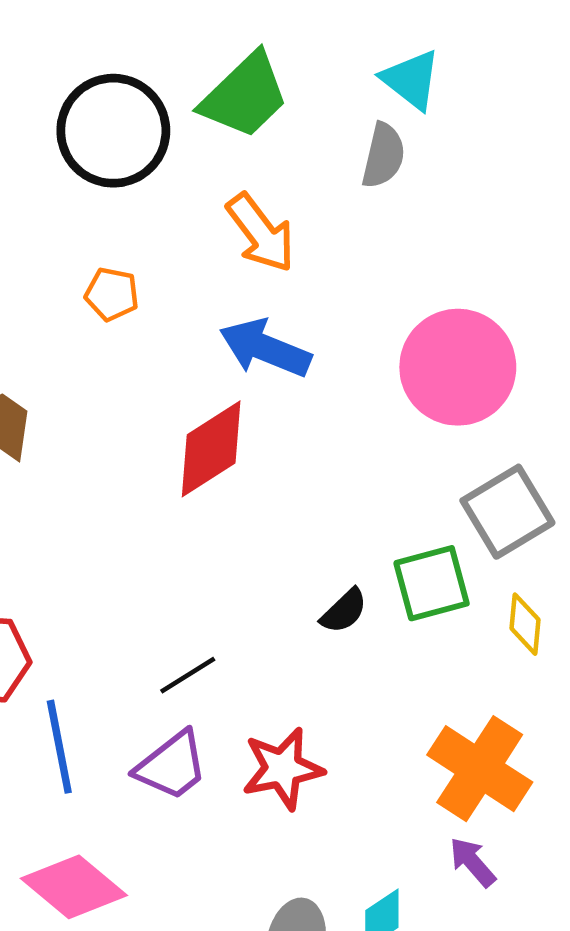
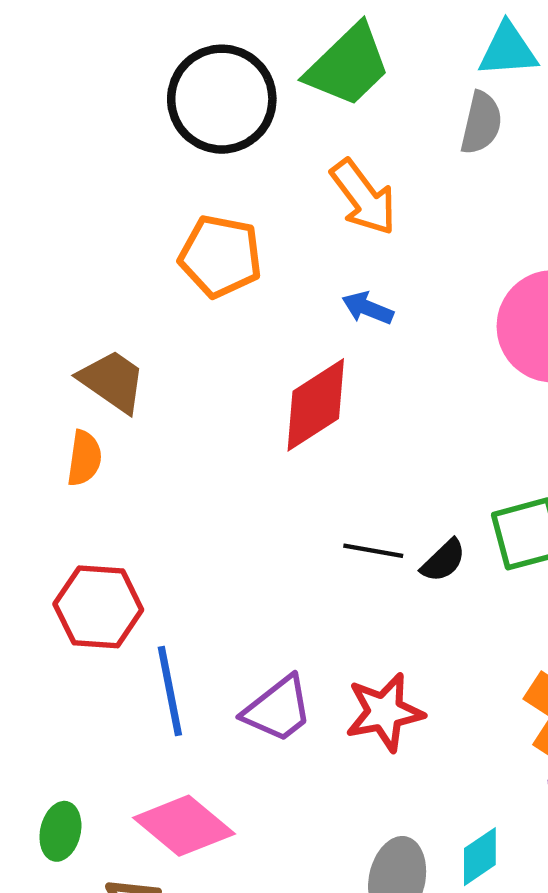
cyan triangle: (411, 80) -> (508, 50), turned -42
orange pentagon: (112, 294) -> (220, 256), size x1.6
blue arrow: (265, 348) -> (368, 308), size x0.6
black line: (188, 675) -> (373, 551), moved, turned 42

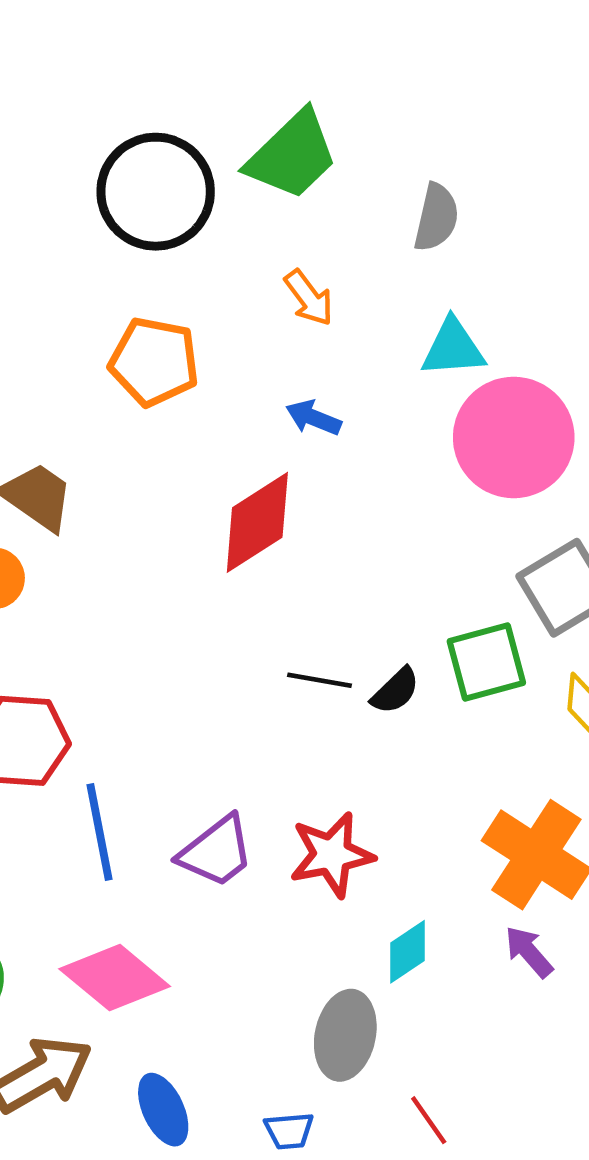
cyan triangle: (508, 50) -> (453, 348), moved
orange arrow: (363, 197) -> (309, 298), size x0.7
cyan diamond: (480, 857) -> (407, 952), moved

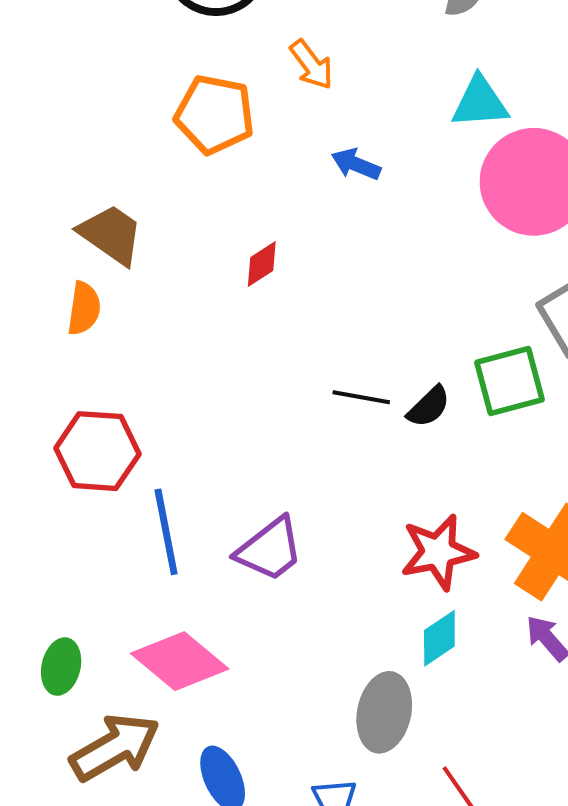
orange arrow: (309, 298) -> (312, 65), moved
red diamond: (257, 522) -> (262, 264), moved, size x0.5
red star: (332, 855) -> (438, 552), moved

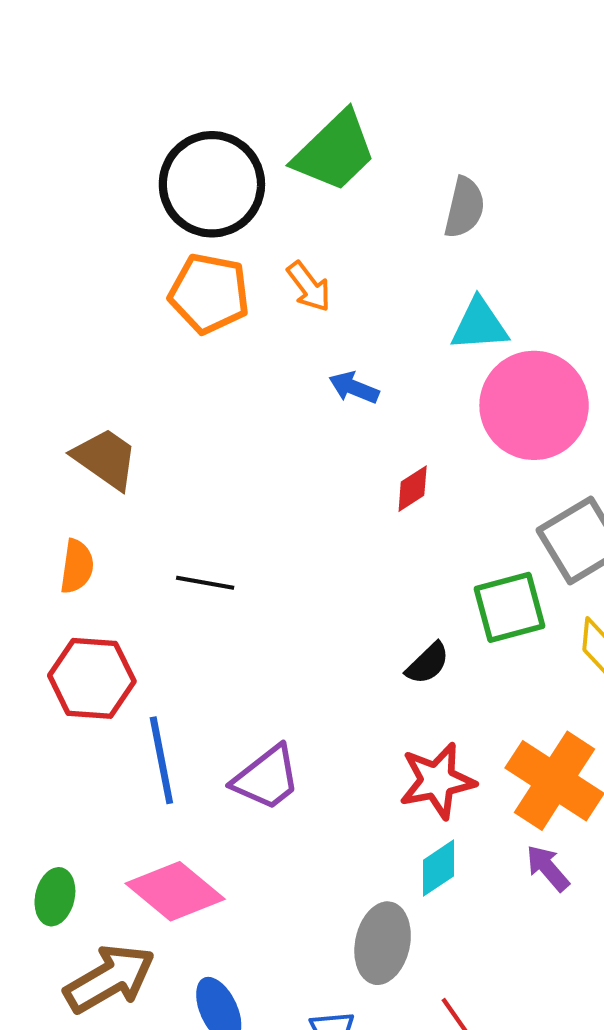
orange pentagon: (215, 114) -> (209, 293), moved
red diamond: (262, 264) -> (413, 489), moved
orange semicircle: (84, 308) -> (77, 566), moved
black line: (361, 397) -> (205, 583), moved
black semicircle: (429, 407) -> (428, 663), moved

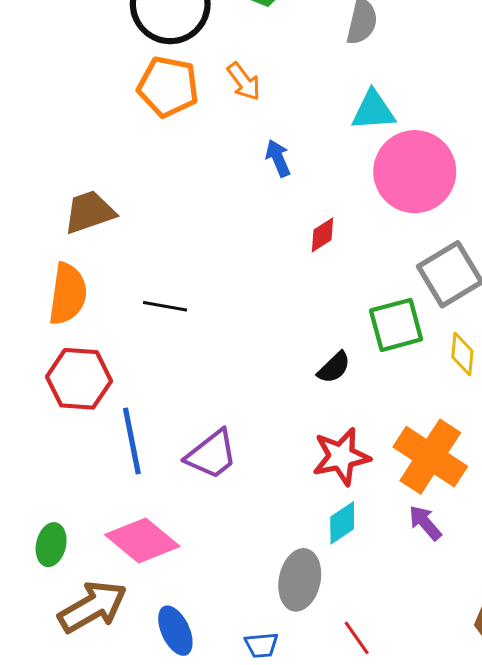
blue arrow: (354, 388) -> (278, 158), turned 45
brown trapezoid: (105, 459) -> (89, 212), turned -54
orange semicircle: (77, 566) -> (68, 294), size x1.5

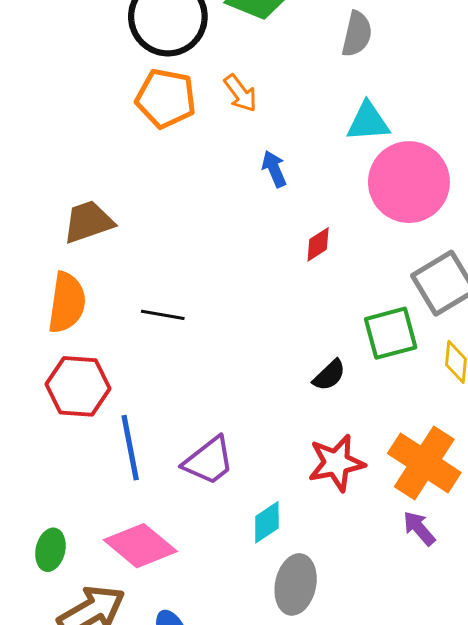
cyan diamond: (342, 523) -> (267, 522), moved

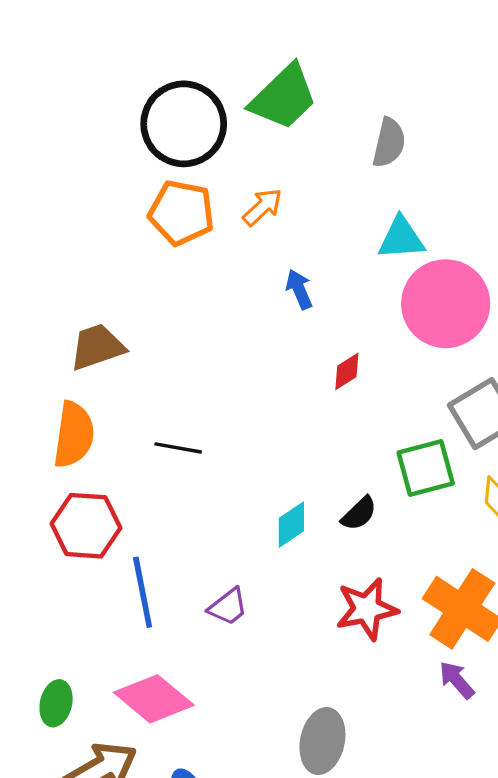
orange arrow: (240, 93) -> (262, 207), turned -96
purple trapezoid: (209, 461) -> (228, 607), size x0.7
cyan diamond: (267, 522) -> (291, 525), moved

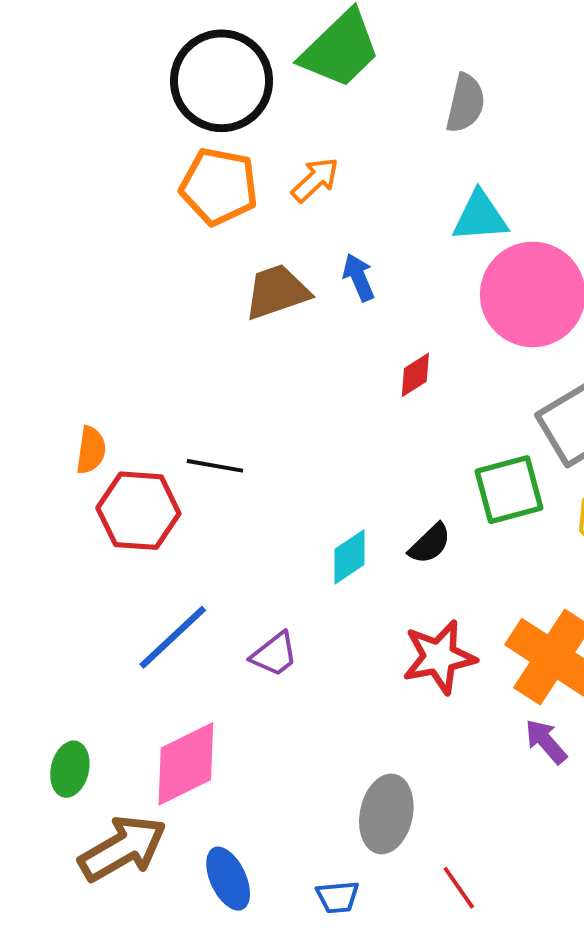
brown trapezoid: (97, 347) -> (277, 292), moved
orange semicircle: (74, 435) -> (91, 450), size x0.6
red hexagon: (86, 526) -> (138, 511), moved
blue line: (143, 592) -> (173, 637), turned 58
pink diamond: (154, 699) -> (186, 764), turned -66

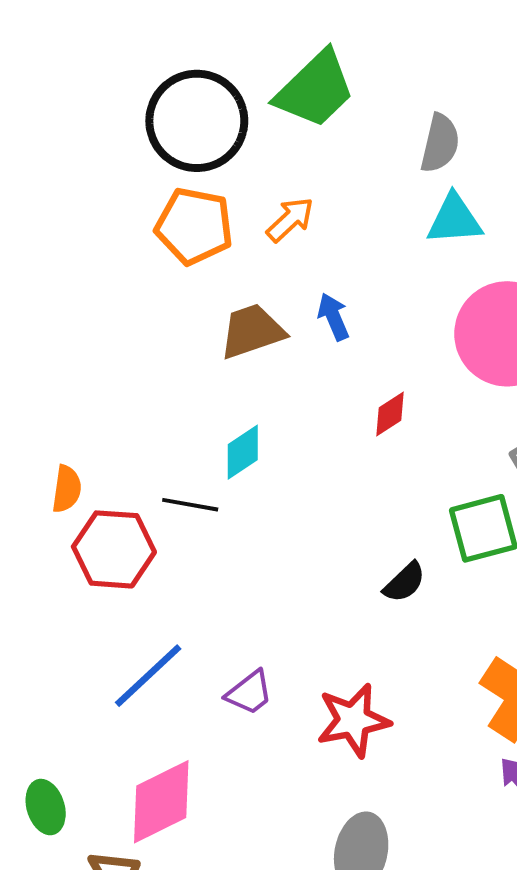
cyan triangle: (480, 217) -> (454, 219), moved
cyan diamond: (349, 557) -> (243, 452), moved
red star: (439, 657) -> (353, 720), moved
green ellipse: (70, 769) -> (46, 807), turned -30

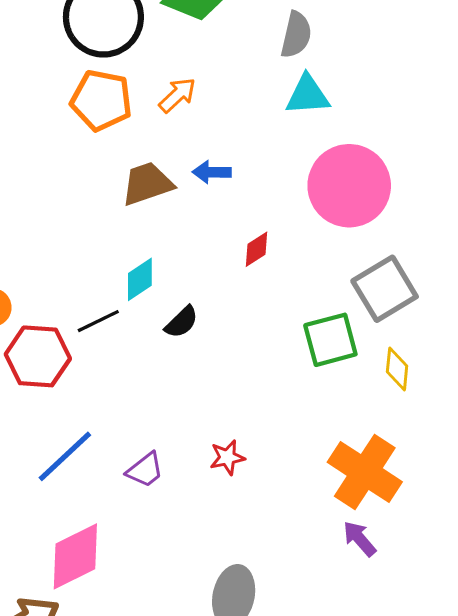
blue arrow: (333, 317) -> (212, 172), turned -66
black line: (190, 505) -> (98, 321), turned -36
black semicircle: (404, 582) -> (182, 322), moved
red star: (353, 720) -> (227, 457), moved, size x0.6

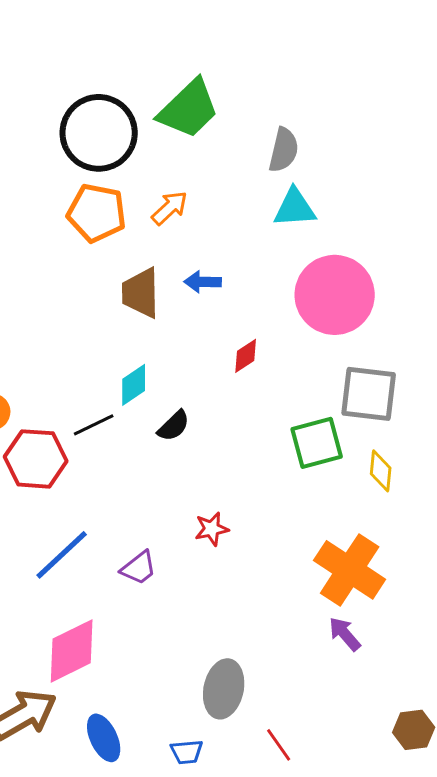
brown trapezoid: (147, 184) -> (141, 293), turned -72
gray square: (385, 289) -> (369, 394), turned 38
red star: (227, 457) -> (212, 529), moved

